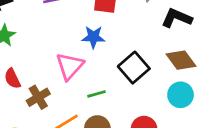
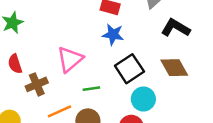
blue star: (93, 37) -> (113, 35), moved
cyan circle: (181, 95) -> (143, 99), moved

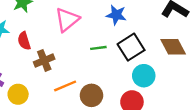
pink triangle: (70, 59) -> (67, 20), moved
green line: (91, 89) -> (98, 48), moved

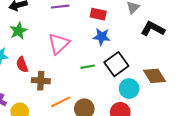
brown diamond: (173, 47) -> (154, 76), moved
brown cross: (44, 60) -> (41, 81), turned 30

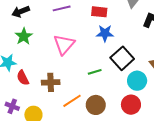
red semicircle: (22, 65) -> (23, 78), moved
green line: (88, 67) -> (95, 72), moved

